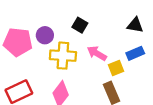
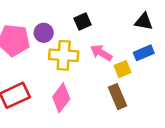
black square: (80, 25) -> (82, 22), turned 35

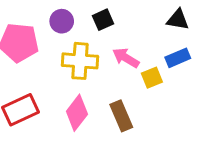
purple circle: (44, 33) -> (62, 21), moved
brown rectangle: (117, 97) -> (121, 116), moved

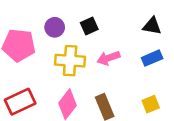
pink arrow: (126, 58) -> (108, 58), turned -50
yellow square: (152, 78) -> (151, 104), moved

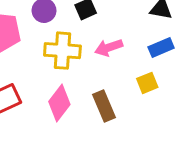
yellow square: (151, 104) -> (147, 83), moved

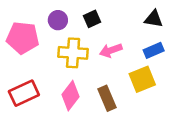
yellow square: (147, 83) -> (142, 79), size x1.5

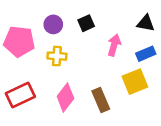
pink arrow: (111, 50) -> (114, 45), moved, turned 125
yellow cross: (73, 53) -> (57, 56), moved, size x0.7

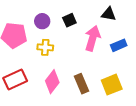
black triangle: (146, 23) -> (109, 14), moved
pink arrow: (114, 45) -> (93, 38), size x1.4
yellow square: (135, 82) -> (112, 85), moved

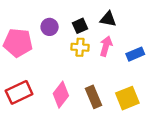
black triangle: (109, 14) -> (108, 19), moved
pink arrow: (93, 38) -> (106, 46), size x0.7
yellow cross: (45, 47) -> (80, 47), moved

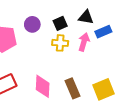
blue rectangle: (135, 54) -> (103, 32), moved
pink diamond: (61, 95) -> (43, 86), turned -35

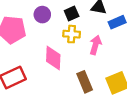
pink arrow: (84, 42) -> (95, 45), moved
pink diamond: (43, 86) -> (53, 58), moved

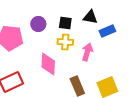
black square: (72, 13) -> (65, 23), turned 32

